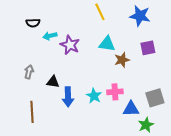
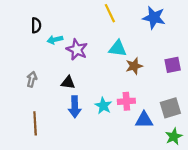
black semicircle: (33, 23) -> (36, 25), turned -88
purple square: (148, 48) -> (173, 65), moved
black triangle: (53, 82) -> (68, 83), moved
green star: (146, 125) -> (174, 137), moved

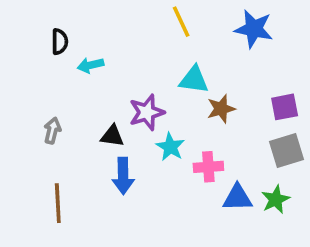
purple star: (77, 50) -> (147, 112), moved, turned 30
cyan star: (103, 106) -> (170, 147), moved
gray square: (170, 108) -> (286, 150), moved
green star: (174, 137) -> (276, 199), moved

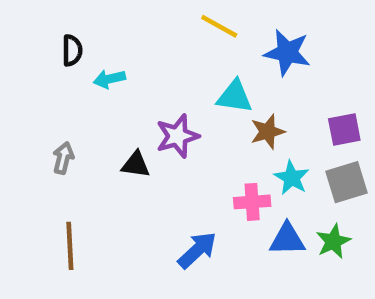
yellow line: (181, 22) -> (219, 26), turned -36
blue star: (254, 29) -> (287, 53), moved
cyan star: (170, 147) -> (292, 178), moved
blue arrow: (123, 176) -> (197, 250), moved, turned -132

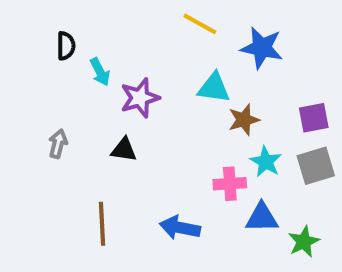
cyan arrow: (109, 79) -> (100, 72), turned -104
purple star: (177, 136) -> (140, 98), moved
green star: (333, 241) -> (304, 242), moved
brown line: (70, 246) -> (102, 224), moved
blue arrow: (197, 250) -> (180, 228), turned -126

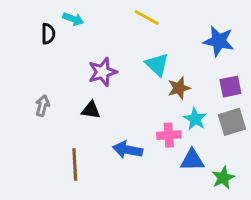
blue star: (262, 48) -> (219, 41), moved
cyan arrow: (100, 72) -> (73, 19), moved, turned -42
cyan triangle: (214, 88) -> (157, 65), turned 35
blue arrow: (180, 228) -> (128, 150), moved

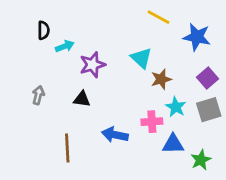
yellow line: (147, 18) -> (159, 17), moved
cyan arrow: (73, 19) -> (65, 46), moved, turned -42
purple square: (230, 87) -> (207, 78), turned -30

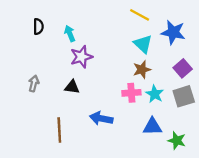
cyan arrow: (65, 46) -> (70, 33), moved, turned -91
cyan triangle: (141, 58) -> (143, 44), moved
pink cross: (152, 122) -> (131, 93), moved
green star: (201, 160) -> (177, 140), turned -30

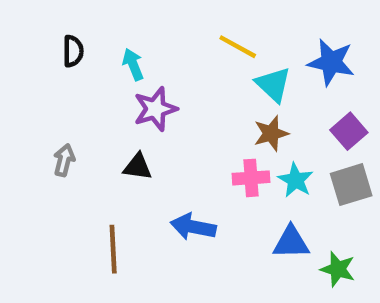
yellow line: (140, 15) -> (238, 47), moved

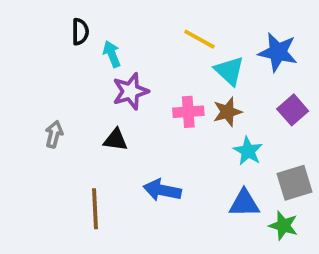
black semicircle: (73, 51) -> (80, 32), moved
pink cross: (251, 178) -> (188, 112), moved
gray square: (351, 185) -> (295, 183), moved

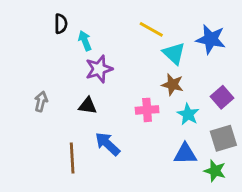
purple square: (293, 110) -> (222, 97), moved
pink cross: (188, 112) -> (147, 110), moved
brown star: (227, 112) -> (173, 85), turned 30
blue arrow: (162, 190) -> (107, 144), moved, turned 32

